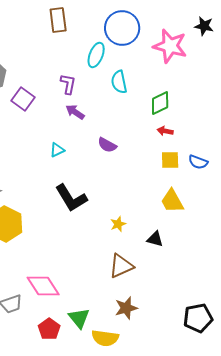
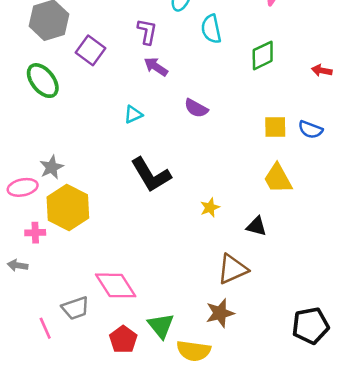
red arrow: (165, 131) -> (322, 70), moved
brown triangle: (121, 266) -> (233, 269), moved

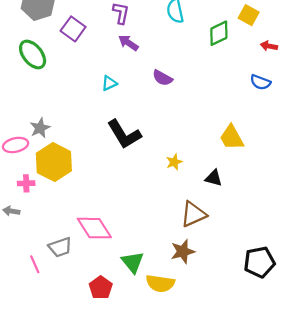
yellow square: (275, 127) -> (249, 15), moved, turned 30
blue semicircle: (310, 130) -> (260, 82), moved
red pentagon: (123, 339) -> (101, 288), moved

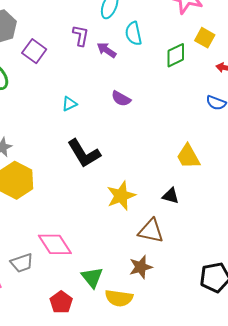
purple arrow: (128, 43) -> (107, 50), moved
yellow star: (174, 162) -> (121, 196), moved, size x1.8
brown triangle: (193, 214) -> (151, 231), turned 36

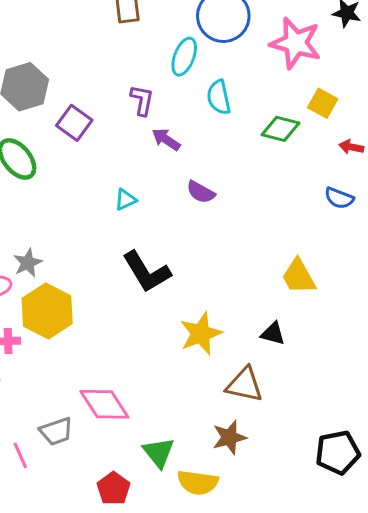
purple arrow: (107, 50) -> (166, 139), moved
green diamond: (176, 55) -> (281, 129), turned 40

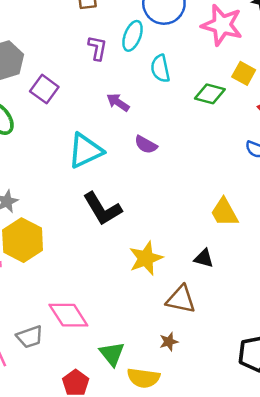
purple L-shape: (142, 100) -> (97, 48), moved
cyan triangle: (125, 200) -> (85, 151), size x2.0
brown star: (229, 437) -> (169, 342), size x0.7

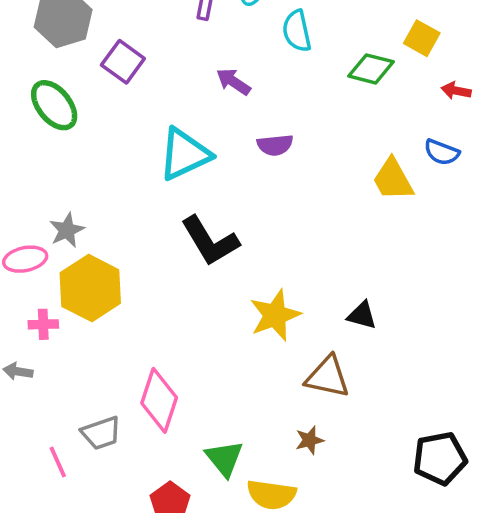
purple semicircle: (146, 145) -> (275, 145), turned -35
yellow trapezoid: (224, 212) -> (393, 179), moved
pink diamond: (68, 315) -> (159, 400), turned 51

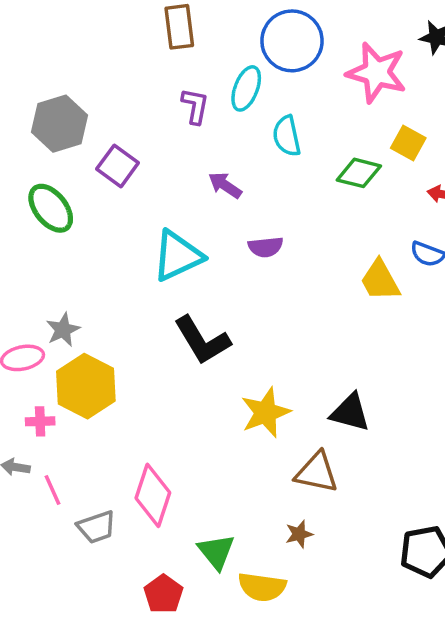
black triangle: (362, 315) -> (350, 413), size x1.4
pink line: (58, 462) -> (52, 490), moved

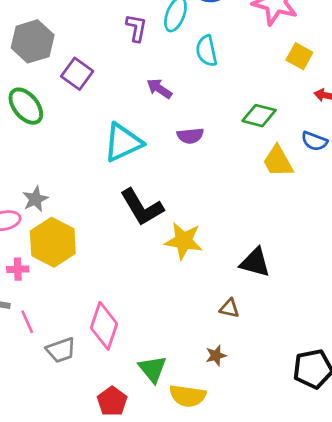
green diamond: (359, 173) -> (259, 116), moved
yellow star: (266, 413) -> (184, 241), moved, turned 30
brown triangle: (317, 472) -> (229, 308), size x0.6

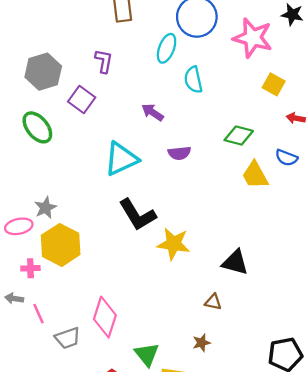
purple L-shape: (136, 28) -> (104, 61), moved

